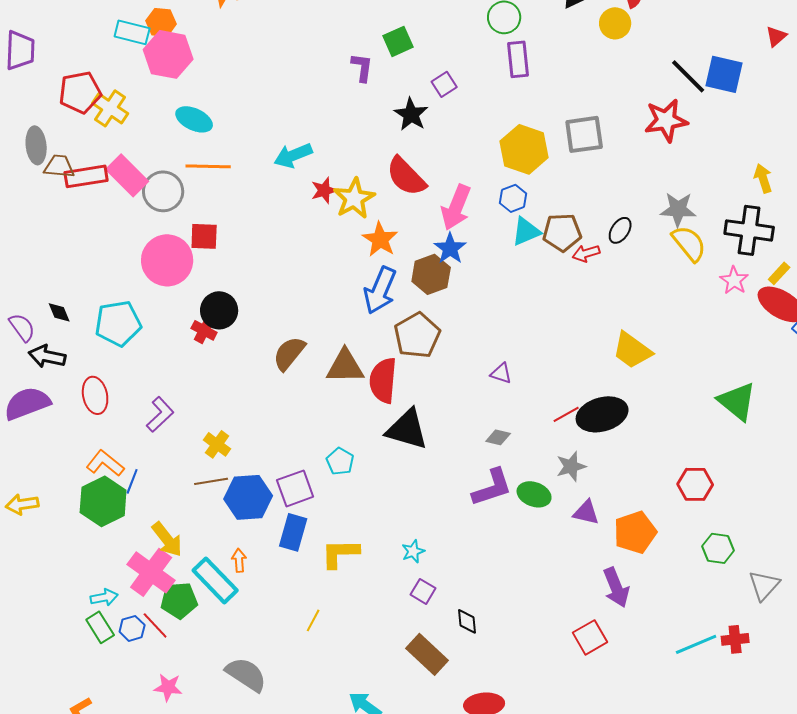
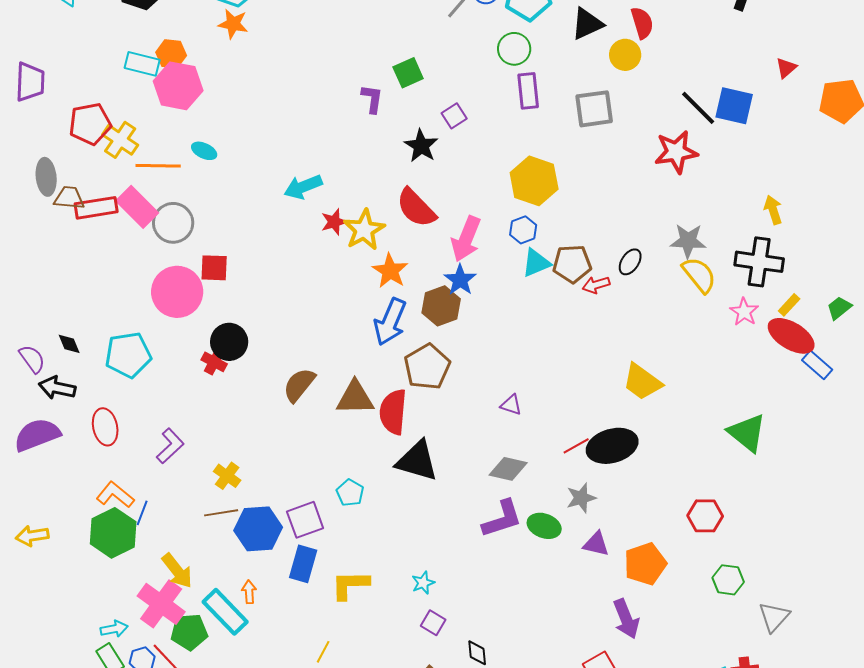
cyan ellipse: (194, 119) -> (204, 151), size x0.7
gray square: (584, 134) -> (594, 109), moved
orange line: (208, 166) -> (158, 166), moved
gray diamond: (498, 437) -> (508, 469), size x1.5

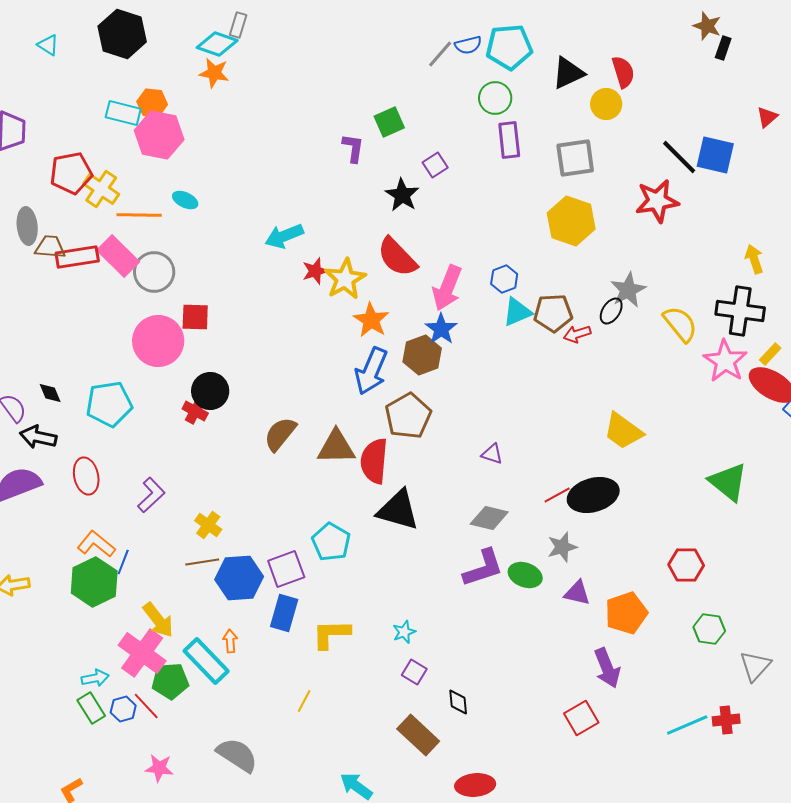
yellow hexagon: (534, 181) -> (571, 221), moved
gray star: (688, 241) -> (628, 290), moved, turned -30
pink star: (744, 312) -> (725, 361), size x1.5
cyan pentagon: (350, 493) -> (331, 542), size x1.4

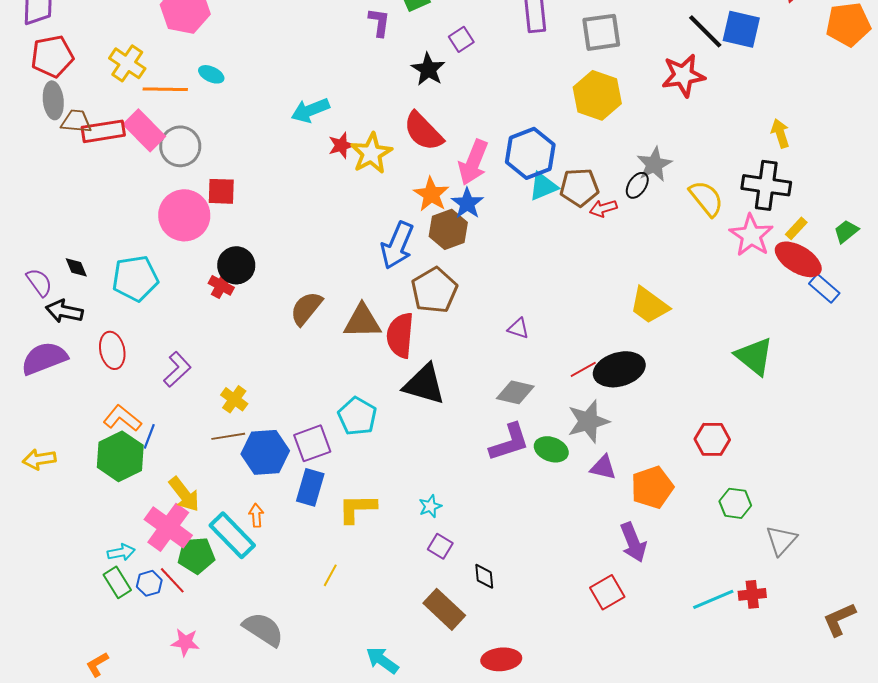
red pentagon: (71, 173) -> (52, 56), moved
blue hexagon: (504, 279) -> (530, 153), size x1.8
orange star: (371, 320) -> (431, 194), moved
gray star: (562, 547) -> (588, 421), size x1.4

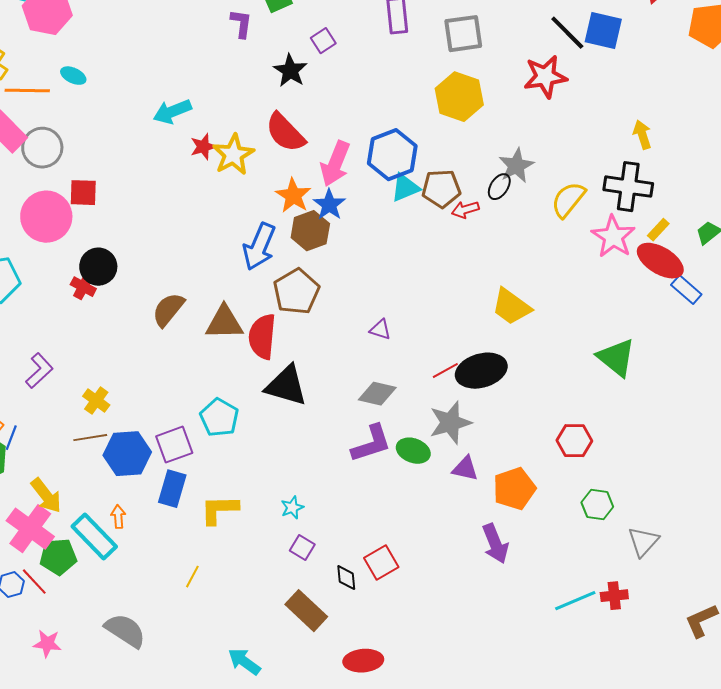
yellow semicircle: (706, 198) -> (568, 200), turned -102
red square: (607, 592) -> (381, 563), moved

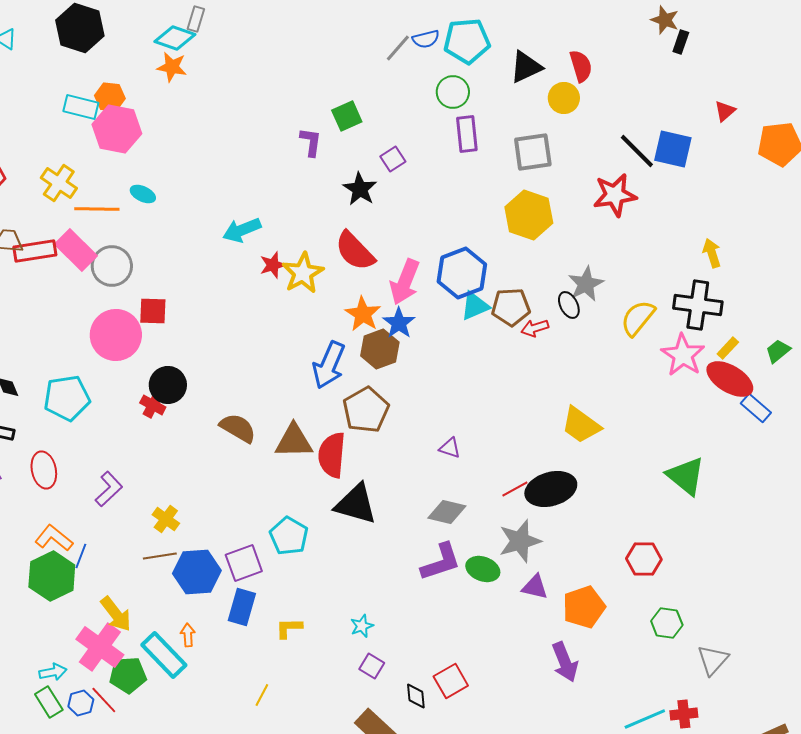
black ellipse: (499, 187) -> (569, 305), turned -60
brown semicircle: (168, 310) -> (238, 428), turned 81
yellow L-shape: (219, 510) -> (289, 628), size x0.7

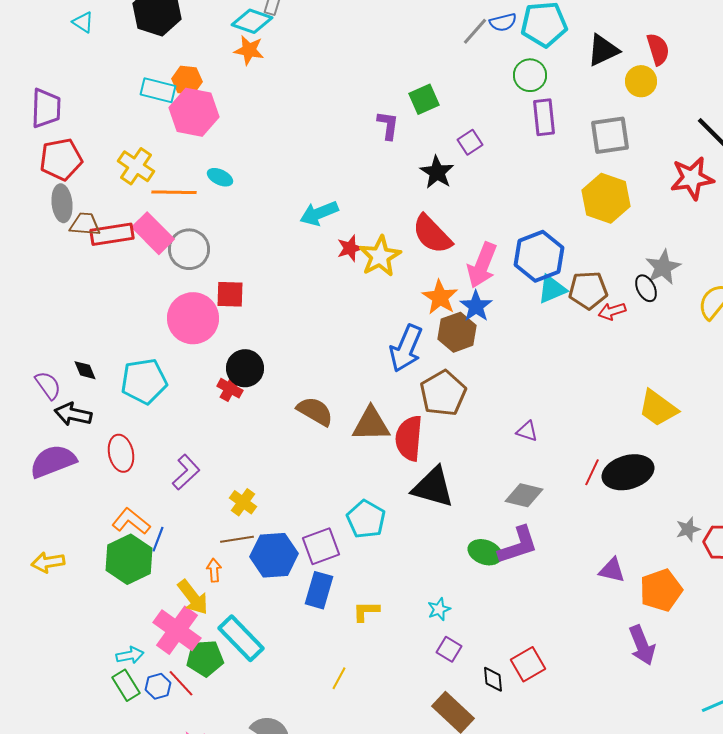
red line: (515, 489) -> (592, 472), turned -36
gray star: (520, 541) -> (688, 529), moved, size x0.6
green ellipse: (483, 569) -> (485, 552), moved
orange arrow: (188, 635) -> (214, 570), moved

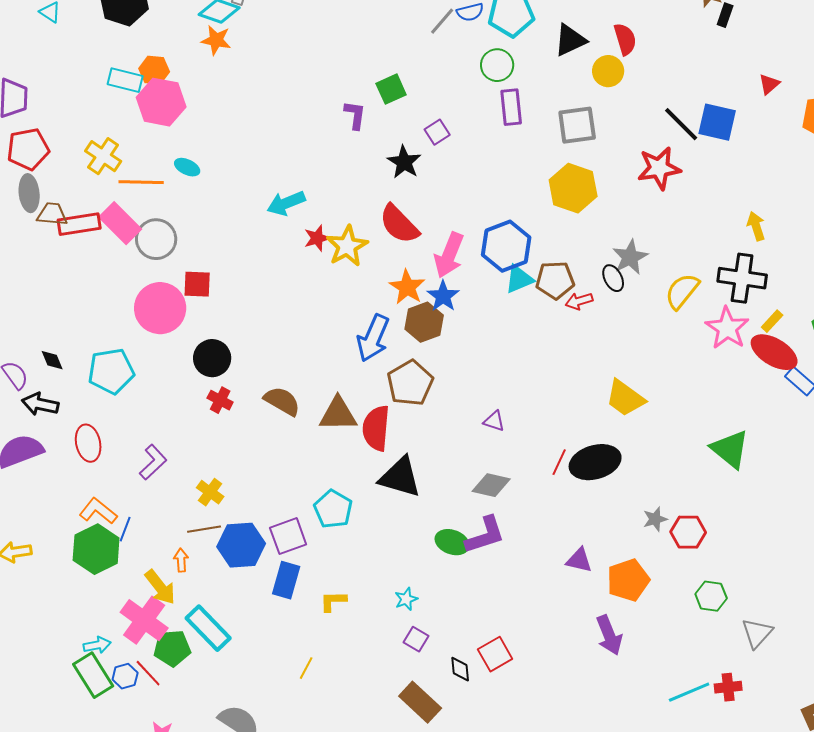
red cross: (230, 388) -> (220, 400), moved
green rectangle: (126, 685) -> (93, 675), size x1.4

